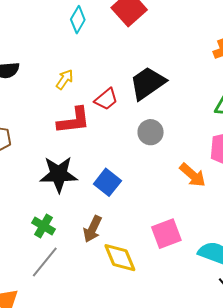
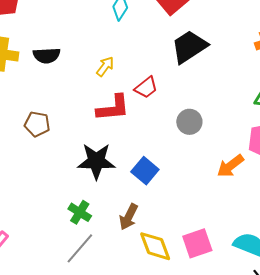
black trapezoid: (148, 83) -> (189, 47), moved
orange arrow: (193, 175) -> (230, 166), turned 100
pink square: (166, 234) -> (197, 243), moved

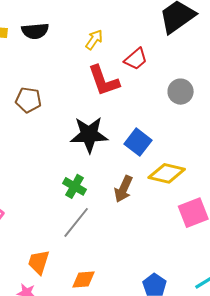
red L-shape: (113, 108) -> (104, 81), turned 78
yellow diamond: (155, 246) -> (167, 173), moved, turned -54

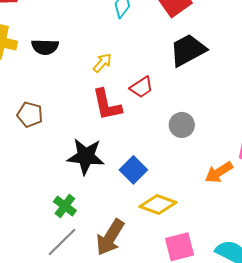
brown arrow: (123, 189) -> (110, 237), moved, size x1.4

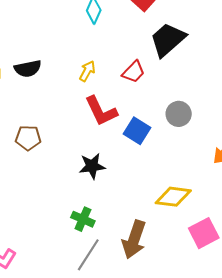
red trapezoid: (141, 87) -> (134, 72), moved
black star: (86, 156) -> (92, 166), size x0.7
blue square: (133, 170) -> (137, 131), moved

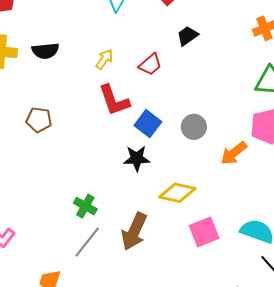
black trapezoid: (168, 40) -> (187, 36), size x0.6
gray circle: (179, 114) -> (194, 127), moved
black star: (92, 166) -> (137, 158), moved

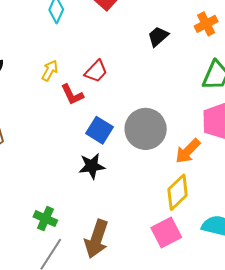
black trapezoid: (187, 36) -> (158, 36), moved
red L-shape: (114, 100) -> (72, 95), moved, size x0.7
gray circle: (194, 127) -> (146, 129), size x1.6
yellow diamond: (177, 193) -> (178, 192), moved, turned -51

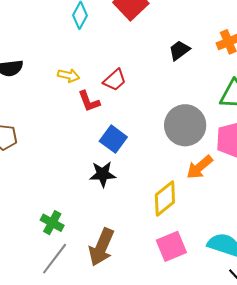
yellow arrow: (50, 71) -> (69, 75), turned 70
gray circle: (146, 129) -> (185, 125), moved
yellow diamond: (178, 192) -> (165, 198), moved

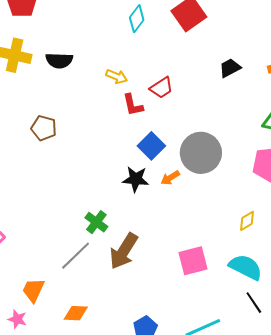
gray circle: (185, 125) -> (201, 153), moved
orange arrow: (200, 167) -> (170, 178), moved, size x0.7
yellow diamond: (165, 198) -> (247, 221), moved, size x0.6
green cross: (52, 223) -> (96, 222), moved

